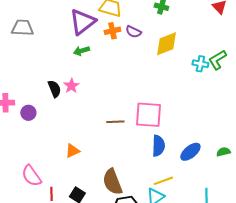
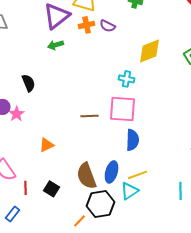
yellow diamond: (166, 44) -> (150, 51), moved
cyan cross: (200, 64) -> (127, 79), moved
pink star: (71, 86) -> (17, 114), moved
blue ellipse: (190, 152) -> (112, 172), moved, turned -35

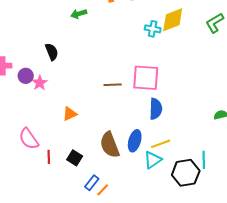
cyan cross: (127, 79) -> (153, 29), moved
black hexagon: (101, 204) -> (186, 173), moved
blue rectangle: (13, 214) -> (92, 183), moved

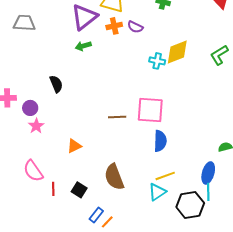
pink star: (40, 83) -> (36, 126), moved
blue ellipse: (135, 141) -> (208, 173), moved

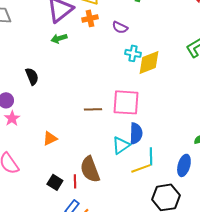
purple semicircle: (135, 27) -> (120, 27), moved
yellow diamond: (177, 52) -> (149, 62), moved
red line: (53, 189) -> (75, 181), moved
cyan triangle: (157, 192) -> (121, 145), moved
cyan line: (208, 192) -> (151, 156), moved

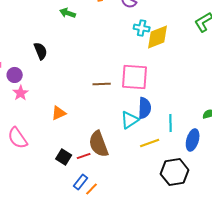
green arrow: (59, 38) -> (68, 13), turned 35
cyan line: (151, 156) -> (171, 123), moved
red line: (75, 181) -> (84, 156), turned 72

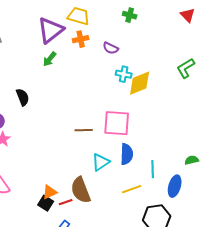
green arrow: (68, 13) -> (50, 59), turned -70
orange triangle: (59, 113) -> (50, 192), moved
cyan triangle: (130, 120) -> (101, 162), moved

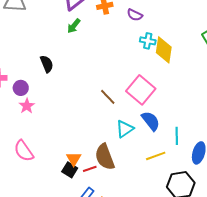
yellow diamond: (140, 83) -> (164, 50), turned -60
pink square: (117, 123) -> (141, 90), turned 36
brown line: (84, 130) -> (108, 97), turned 48
blue semicircle: (127, 154) -> (151, 121), turned -40
orange triangle: (50, 192) -> (74, 159), turned -35

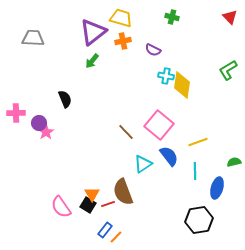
pink star: (27, 106) -> (46, 132), moved
pink semicircle: (24, 151) -> (61, 207), moved
yellow line: (156, 156) -> (198, 142), moved

